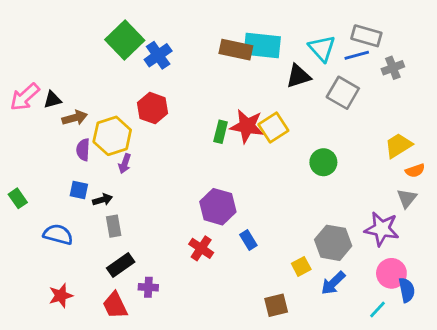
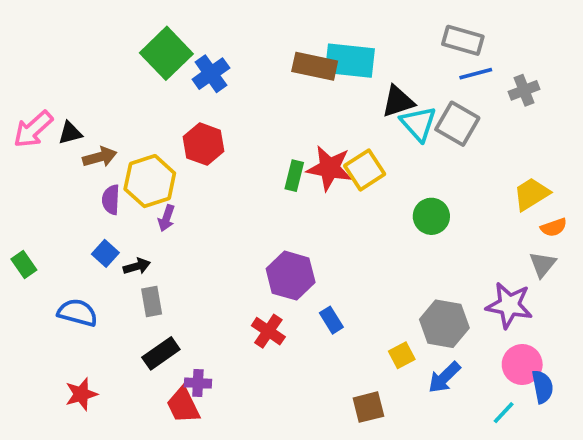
gray rectangle: (366, 36) -> (463, 40), moved
cyan triangle: (322, 48) -> (418, 124), moved
blue square: (79, 190) -> (105, 253), turned 30
red trapezoid: (115, 305) -> (183, 405), moved

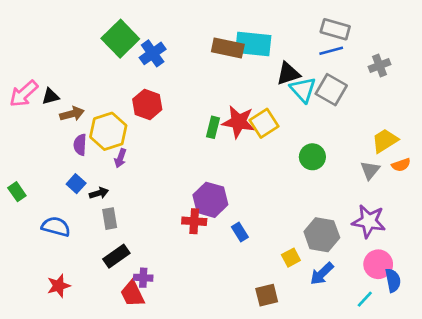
blue line: (476, 74) -> (331, 51), moved
gray triangle: (543, 264) -> (370, 170), moved
red cross: (268, 331) -> (194, 221), moved, turned -30

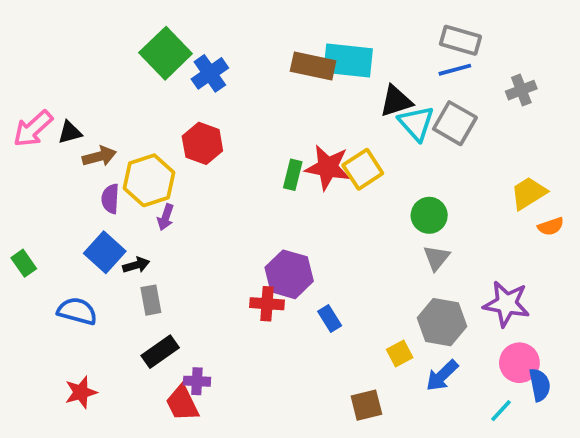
gray triangle: (370, 170) -> (437, 258), moved
blue square: (76, 184) -> (105, 252), size x1.5

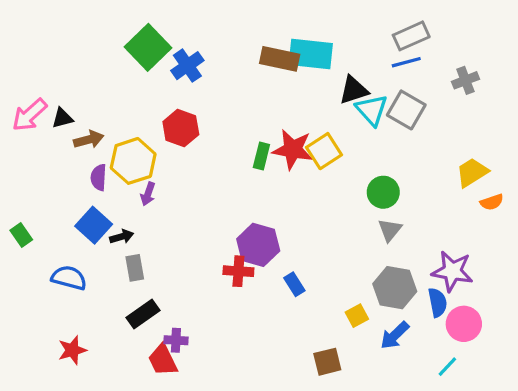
gray rectangle: (460, 40) -> (411, 36), turned -40
blue semicircle: (540, 385) -> (438, 302), moved

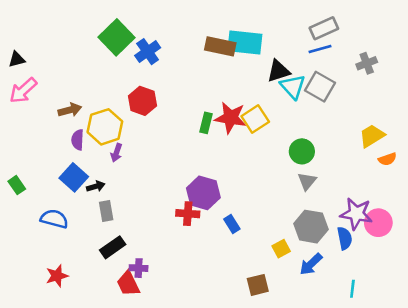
black triangle: (62, 118) -> (17, 59), moved
pink circle: (464, 324) -> (378, 223), moved
cyan line: (447, 367) -> (352, 289), turned -36

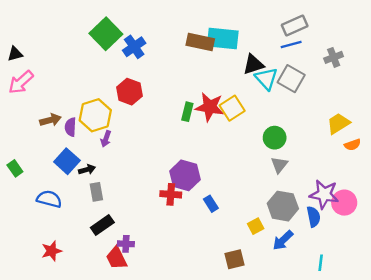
brown arrow: (70, 110) -> (50, 120), moved

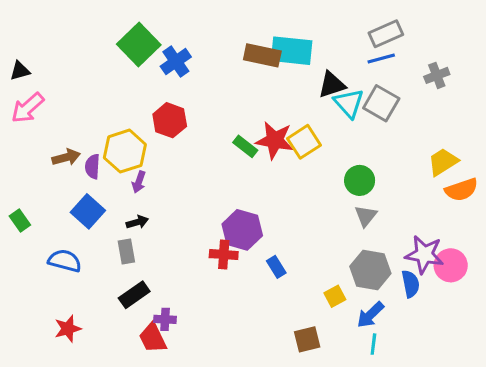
green rectangle: (187, 112) -> (245, 146), turned -66
orange semicircle: (352, 145) -> (461, 190), size x1.5
black arrow: (87, 170) -> (137, 222), moved
cyan line: (321, 263) -> (373, 344), moved

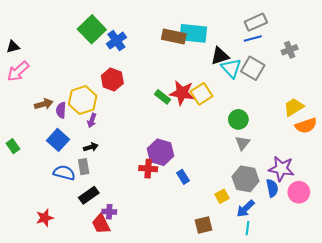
blue semicircle: (65, 261) -> (64, 173), moved
pink circle: (451, 265) -> (299, 192), moved

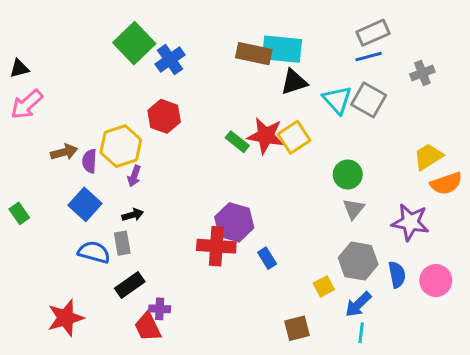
black triangle: (220, 56) -> (294, 82), moved
red cross: (148, 169) -> (216, 246), size x1.4
purple star: (281, 169) -> (410, 222), moved
red star: (45, 218) -> (66, 318), size x1.4

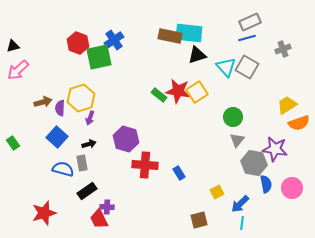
green square: (134, 43) -> (99, 57), moved, turned 32
red hexagon: (164, 116) -> (78, 43), moved
purple hexagon: (234, 222) -> (126, 139), moved
gray hexagon: (358, 261) -> (254, 163), moved

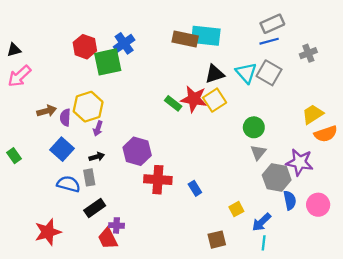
black triangle: (197, 55) -> (215, 74), moved

